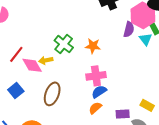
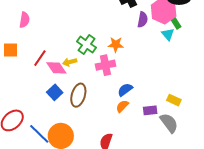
purple semicircle: (129, 29) -> (143, 20), moved
pink cross: (96, 76) -> (105, 65), moved
blue square: (16, 90) -> (55, 92), moved

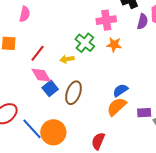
pink cross: (105, 65) -> (106, 20), moved
pink diamond: (56, 68) -> (41, 75), moved
orange semicircle: (122, 106) -> (117, 107), size x1.5

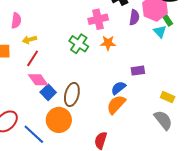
yellow arrow: (67, 59) -> (29, 40), moved
purple rectangle: (144, 113) -> (138, 71), moved
orange circle: (53, 132) -> (59, 120), moved

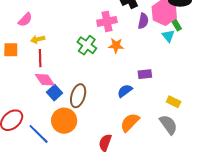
pink semicircle: (16, 21) -> (25, 20), turned 35
red line: (33, 58) -> (40, 58), turned -36
orange semicircle: (116, 104) -> (130, 122), moved

